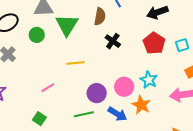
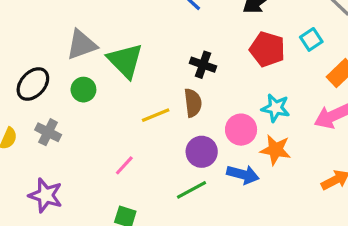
brown semicircle: (100, 17) -> (193, 103), moved

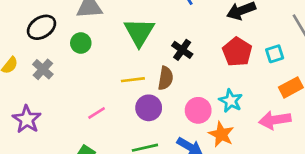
green triangle: (125, 61) -> (139, 32), moved
purple circle: (202, 152) -> (149, 108), moved

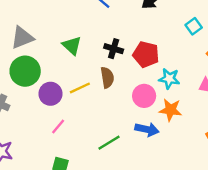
green triangle: (139, 32) -> (72, 46), size x0.7
green circle: (81, 43) -> (25, 71), size x1.6
red pentagon: (237, 52) -> (146, 54), moved
purple circle: (149, 108) -> (50, 94), moved

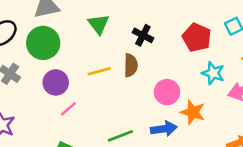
red pentagon: (146, 54) -> (197, 37), moved
cyan star: (169, 79) -> (213, 73), moved
purple circle: (50, 94) -> (56, 82), moved
blue arrow: (147, 129) -> (164, 129), turned -30

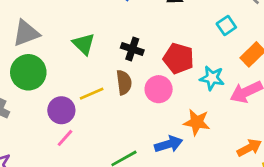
red pentagon: (197, 37) -> (179, 58), moved
purple circle: (56, 82) -> (61, 110), moved
pink circle: (167, 92) -> (159, 89), moved

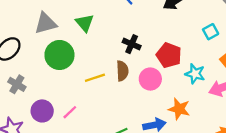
green triangle: (84, 44) -> (85, 23), moved
green circle: (28, 72) -> (59, 55), moved
purple circle: (61, 110) -> (42, 111), moved

